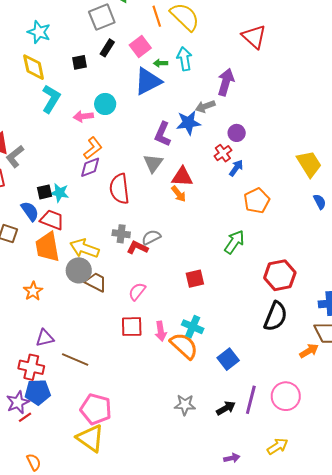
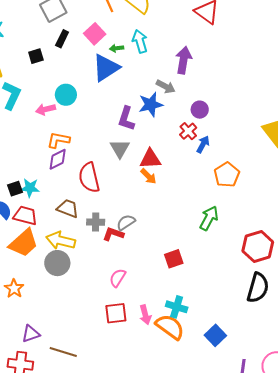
gray arrow: (205, 106) -> (166, 87), turned -126
orange L-shape: (93, 148) -> (58, 140), turned -125
orange trapezoid: (47, 247) -> (24, 243), turned -116
brown trapezoid: (96, 282) -> (68, 208), moved

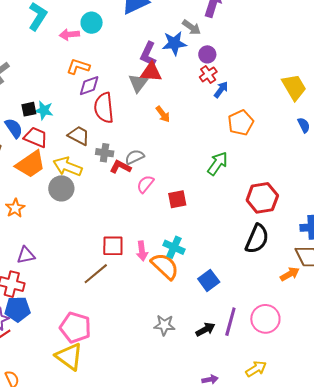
purple circle: (200, 110) -> (207, 54), moved
purple diamond: (58, 159) -> (89, 86), moved
red triangle: (150, 159) -> (151, 72), moved
pink semicircle: (118, 278) -> (145, 184), moved
brown line: (63, 352) -> (96, 274), moved, turned -64

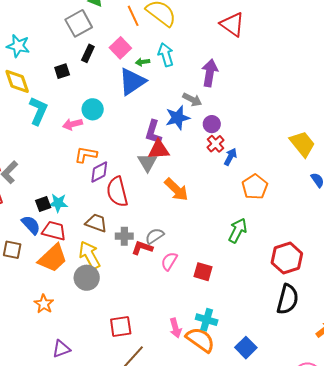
orange arrow: (163, 114) -> (176, 190), size x1.5
yellow arrow: (68, 166) -> (90, 255), turned 48
red square: (177, 199) -> (203, 272), turned 36
red square: (113, 246) -> (121, 327), moved

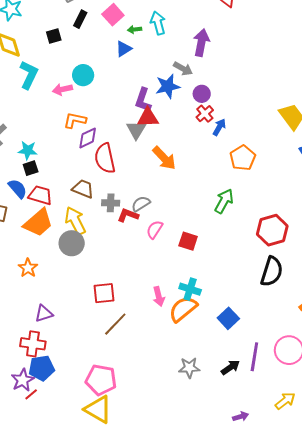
blue triangle: (132, 82) -> (124, 49), size x0.6
cyan star: (58, 203) -> (28, 150), moved
orange semicircle: (200, 340) -> (183, 309), turned -76

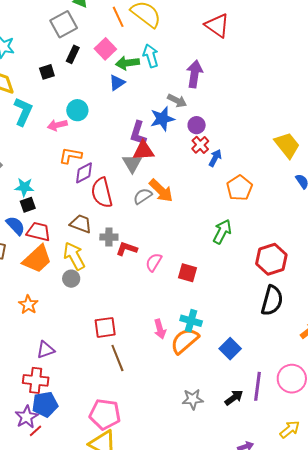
green arrow: (135, 29) -> (127, 63), size x1.6
gray semicircle: (141, 204) -> (143, 196), moved
gray circle: (72, 243) -> (71, 279), size x0.7
brown line: (115, 324) -> (117, 358), turned -64

